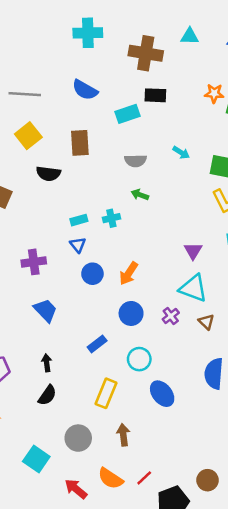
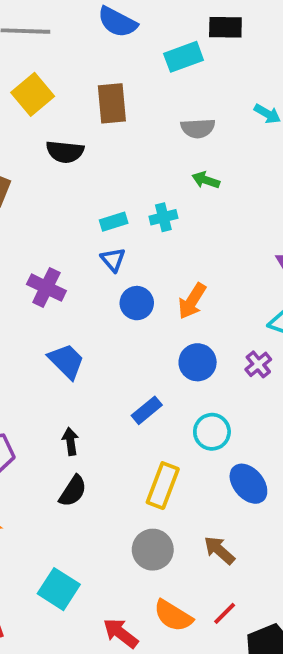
purple cross: (34, 262) -> (46, 288), turned 35
brown arrow: (123, 435) -> (219, 550), moved, turned -40
gray circle: (78, 438) -> (153, 550), moved

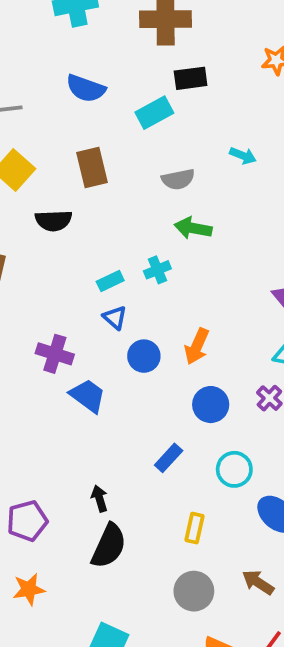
green arrow: (206, 180) -> (193, 228), size x1.4
blue trapezoid: (66, 361) -> (88, 396), moved
yellow rectangle: (163, 486) -> (194, 528), size x0.7
black semicircle: (73, 491) -> (109, 546), size x1.4

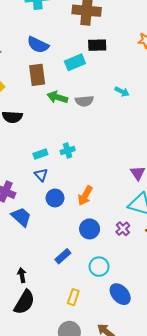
brown rectangle: (92, 168) -> (37, 75), moved
green arrow: (193, 228) -> (57, 97), moved

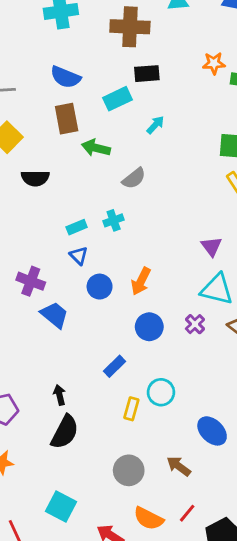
cyan arrow: (122, 92) -> (155, 125), moved, turned -72
gray semicircle: (84, 101) -> (134, 178), moved, turned -30
cyan circle: (99, 267) -> (161, 392), moved
blue ellipse: (120, 294) -> (212, 431), moved
yellow rectangle: (73, 297) -> (131, 409), moved

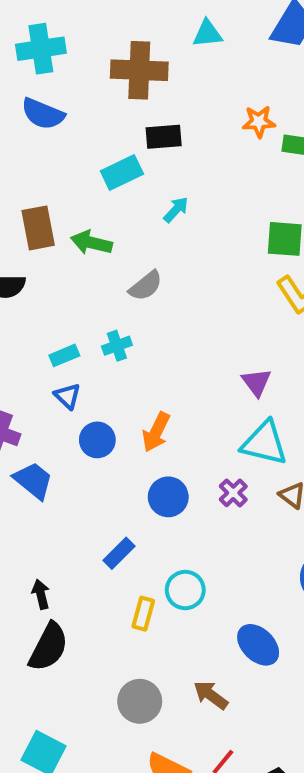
blue semicircle: (65, 77) -> (43, 114), moved
brown rectangle: (67, 119) -> (38, 228), moved

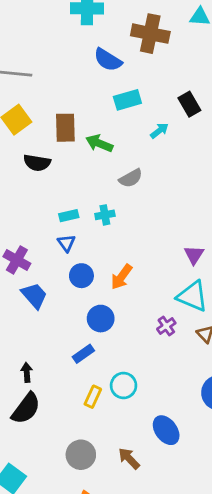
blue semicircle: (43, 114) -> (108, 60), moved
black rectangle: (164, 137) -> (189, 104), moved, turned 55
blue circle: (168, 497) -> (101, 319), moved

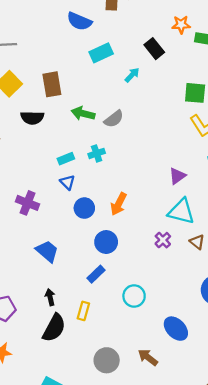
green arrow: (99, 143) -> (83, 113), moved
purple triangle: (194, 255) -> (177, 176), turned 30
blue trapezoid: (34, 296) -> (47, 251), moved
yellow rectangle: (93, 397) -> (83, 311), moved

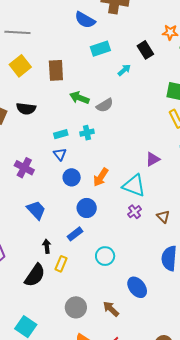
black semicircle: (32, 118) -> (26, 109), moved
cyan triangle: (181, 211) -> (134, 186), moved
black arrow: (50, 297) -> (47, 246), moved

